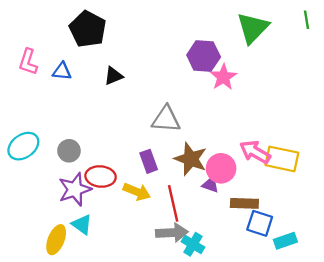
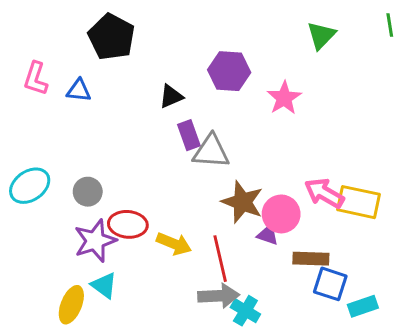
green triangle: (253, 28) -> (321, 35), size x0.7
purple hexagon: (204, 56) -> (229, 71), moved
black triangle: (113, 76) -> (171, 96), moved
purple rectangle: (149, 161) -> (189, 135), moved

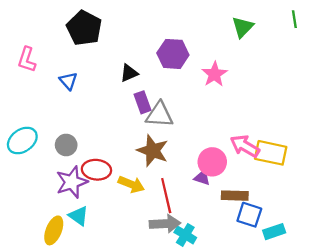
blue triangle: (79, 90) -> (68, 81), moved, turned 42
brown star: (242, 202) -> (153, 151), moved

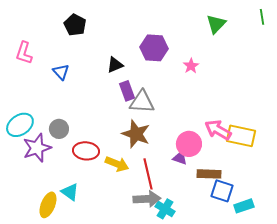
black pentagon: (84, 28) -> (75, 25), size x0.7
pink star: (214, 74) -> (191, 66), size x0.7
purple star: (72, 182) -> (37, 148), moved

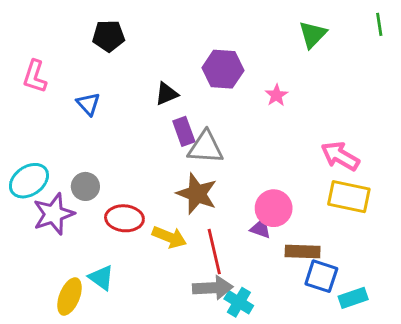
black pentagon: (75, 25) -> (109, 36), turned -30
pink arrow: (218, 130) -> (340, 156), moved

